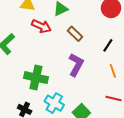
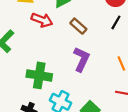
black line: (108, 45) -> (116, 22), moved

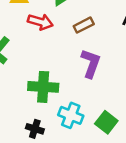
brown rectangle: (78, 26) -> (84, 25), turned -63

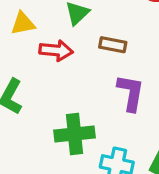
brown rectangle: (84, 25) -> (113, 45), turned 48

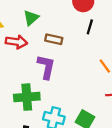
purple L-shape: (131, 93) -> (46, 67), moved

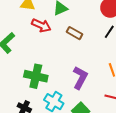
purple L-shape: (46, 67) -> (80, 78), moved

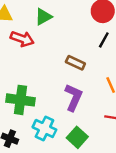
brown rectangle: (75, 33) -> (75, 63), moved

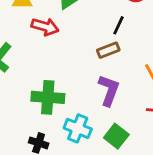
black line: (104, 40) -> (118, 25), moved
brown rectangle: (75, 63) -> (108, 50), turned -42

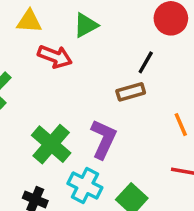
purple L-shape: (109, 90) -> (103, 139), moved
green cross: (48, 97) -> (51, 144), turned 32

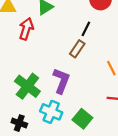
red arrow: (55, 57) -> (26, 29), turned -90
brown rectangle: (131, 92) -> (77, 49), turned -36

